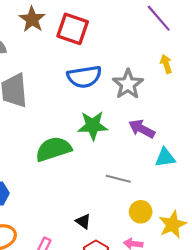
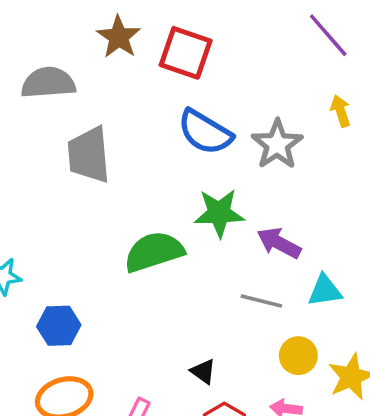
blue semicircle: (84, 77) -> (205, 132), turned 40
purple arrow: (142, 129) -> (279, 243), moved
cyan triangle: (165, 158) -> (325, 291), moved

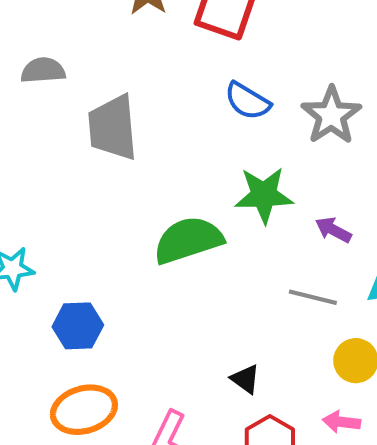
gray semicircle: (48, 83) -> (43, 70), moved, size x0.7
blue semicircle: (205, 132) -> (247, 101), size x0.7
purple arrow: (279, 243) -> (333, 230), size x0.7

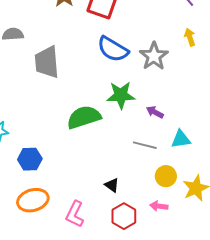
blue semicircle: (247, 101) -> (113, 49), size x1.4

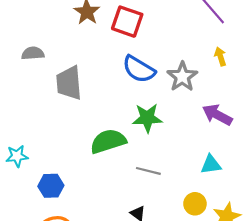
purple arrow: (155, 112) -> (217, 115), moved, size x1.6
gray line: (145, 145) -> (148, 171), moved

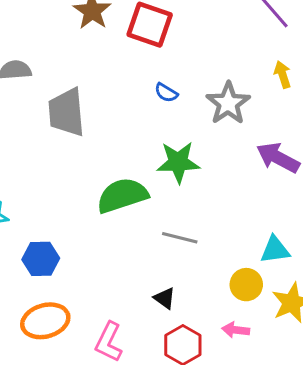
blue semicircle: (139, 69) -> (166, 93), size x0.5
cyan triangle: (211, 165) -> (275, 250), moved

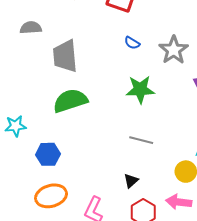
green semicircle: (122, 195) -> (70, 101), moved
black triangle: (165, 298) -> (131, 181), turned 42
pink arrow: (236, 330) -> (179, 202), size x1.4

